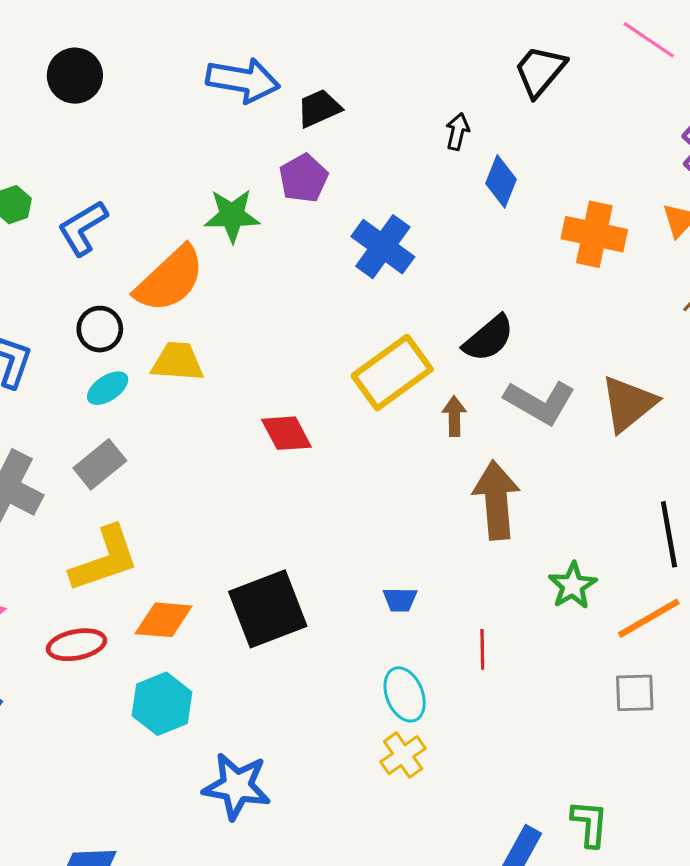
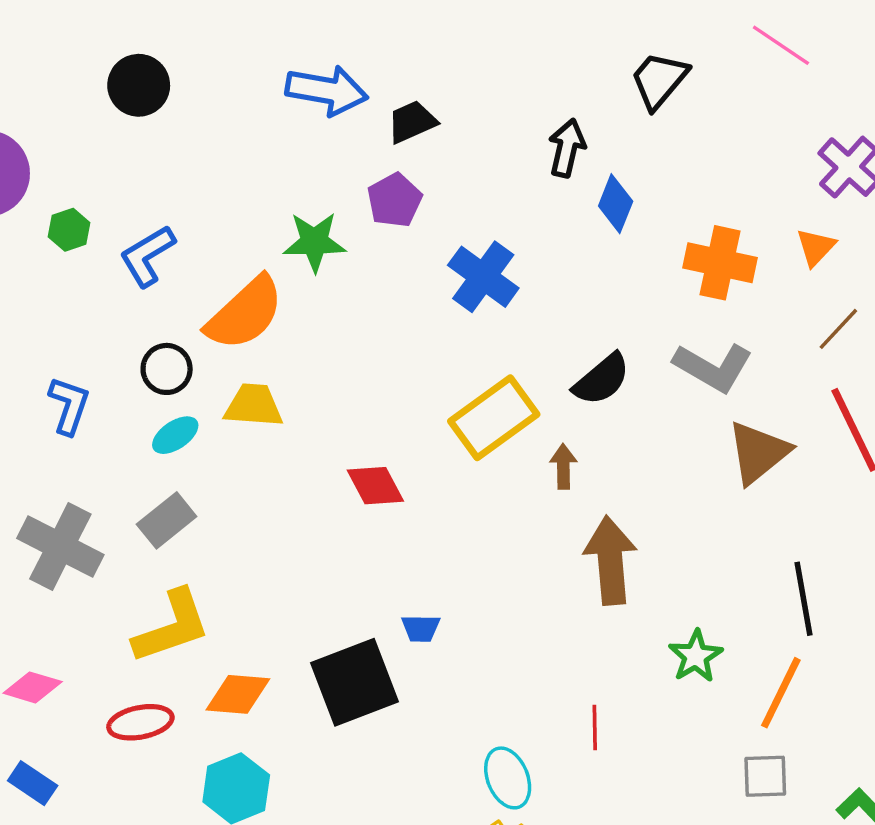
black arrow: (457, 132) -> (567, 148), size x1.4
gray L-shape: (540, 402) -> (713, 367), moved
blue trapezoid: (400, 600) -> (421, 628), moved
orange line: (649, 618) -> (781, 693), turned -34

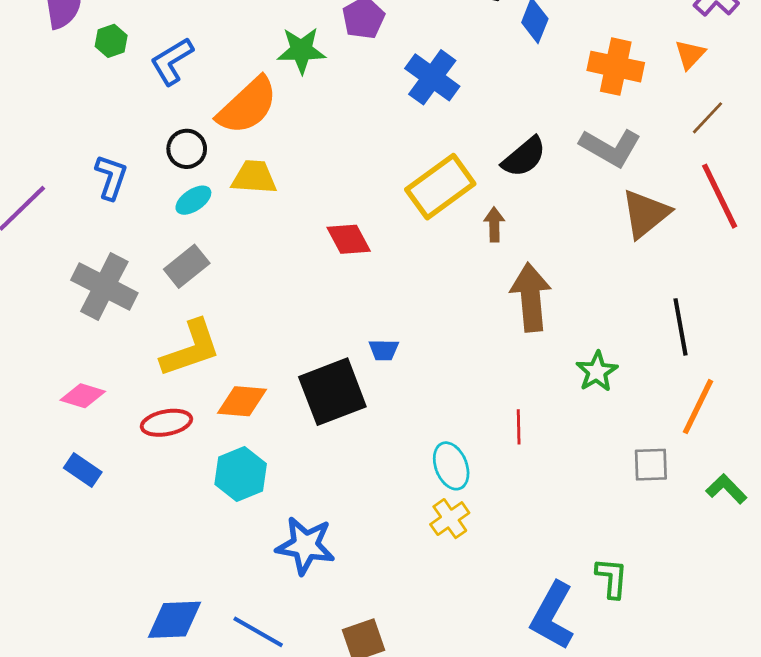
orange line: (781, 693) -> (698, 407), moved

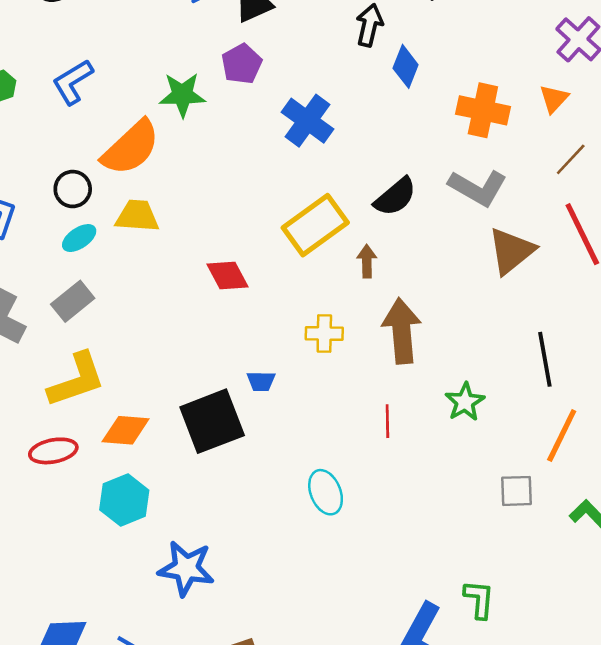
blue L-shape: (172, 61) -> (73, 82), moved
red line: (519, 427) -> (387, 421), moved
yellow cross: (450, 519) -> (324, 334), moved, turned 36

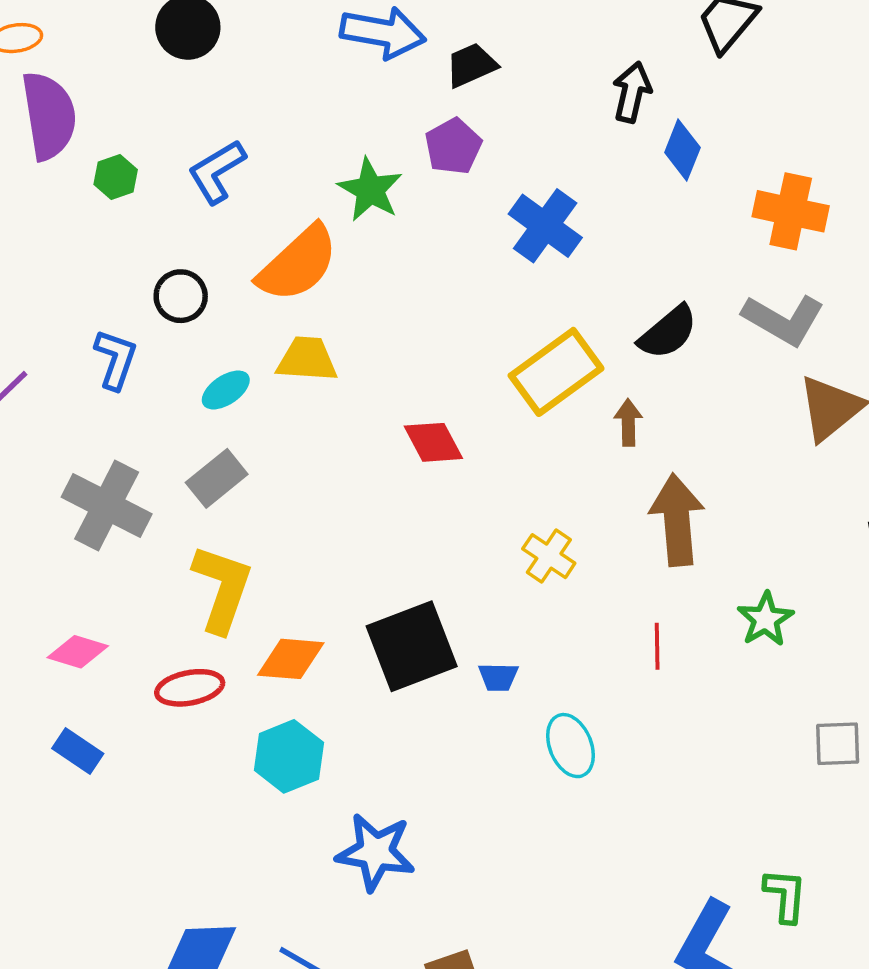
green star: (182, 95) -> (370, 190), turned 30
black circle: (73, 189) -> (181, 296), moved
yellow cross: (324, 334) -> (549, 556), moved, turned 33
yellow L-shape: (77, 380) -> (222, 589), turned -52
blue trapezoid: (261, 381) -> (498, 677), moved

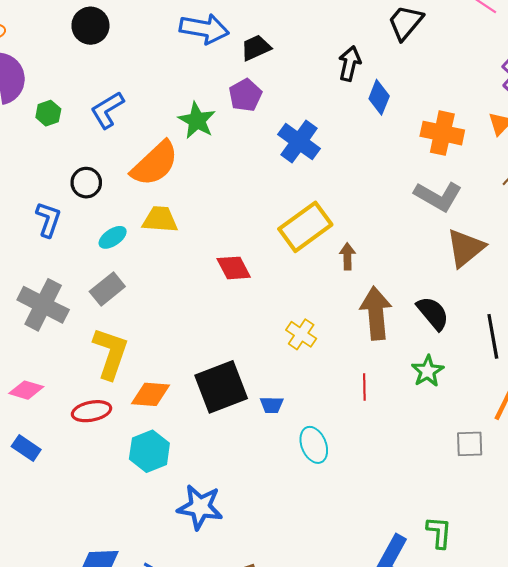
black semicircle: (668, 332) -> (433, 313), moved, turned -90

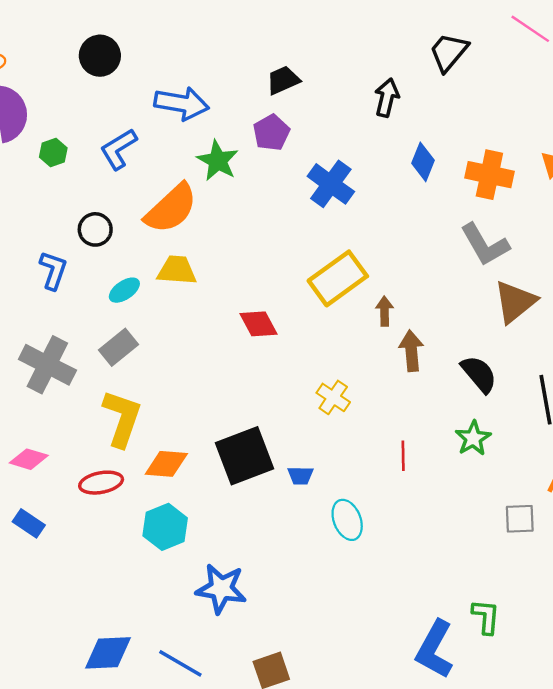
blue arrow: (204, 29) -> (182, 103), moved
blue diamond: (379, 97) -> (423, 162), moved
gray L-shape: (438, 196) -> (485, 245), turned 30
brown arrow: (376, 313) -> (411, 351), moved, size x0.7

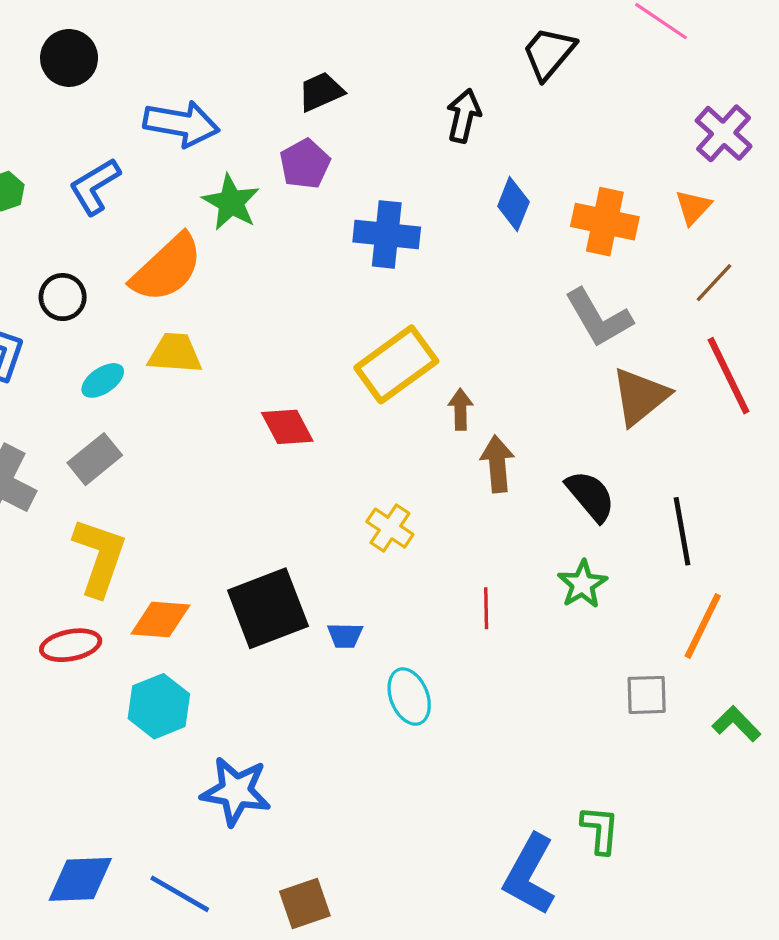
blue cross: (331, 184) -> (387, 234), turned -30

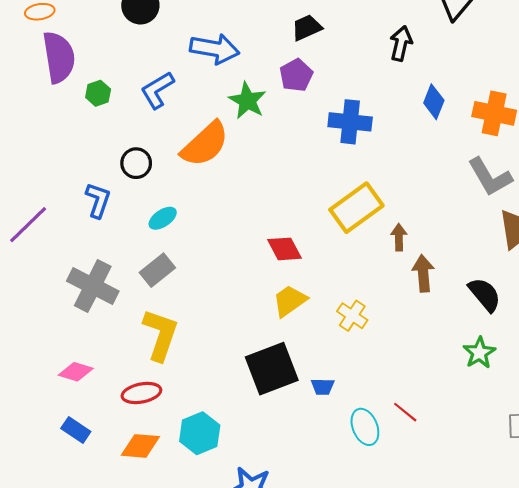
yellow trapezoid: (175, 353) -> (290, 301), moved, turned -39
red line: (486, 608) -> (405, 412), moved, turned -50
orange diamond: (160, 619) -> (140, 446), moved

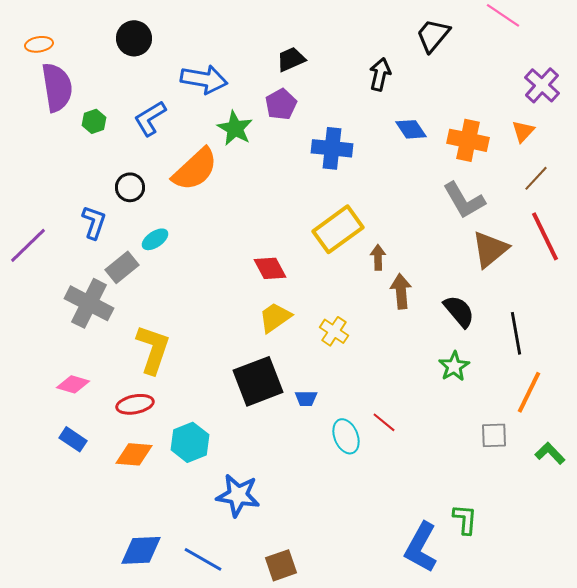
blue diamond: (434, 102) -> (411, 129), turned -56
gray rectangle: (157, 270) -> (122, 267), moved

